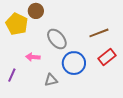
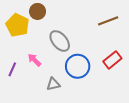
brown line: (99, 33) -> (108, 21), moved
pink arrow: (33, 57) -> (34, 60), turned 40
purple line: (12, 75) -> (12, 69), moved

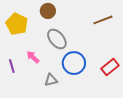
brown circle: (38, 11) -> (48, 11), moved
red rectangle: (112, 60) -> (110, 67), moved
purple line: (12, 69) -> (12, 66), turned -40

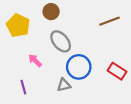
purple line: (12, 66) -> (23, 87), moved
red rectangle: (110, 67) -> (117, 71), turned 72
gray triangle: (51, 80) -> (64, 85), moved

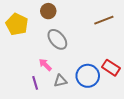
pink arrow: (35, 61) -> (45, 65), moved
blue circle: (79, 67) -> (88, 76), moved
purple line: (23, 87) -> (35, 83), moved

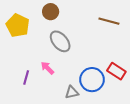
brown line: (104, 20) -> (109, 21), turned 36
gray triangle: (60, 81) -> (72, 92), moved
purple line: (35, 83) -> (26, 77), moved, turned 32

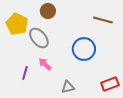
gray ellipse: (60, 41) -> (39, 38), moved
red rectangle: (116, 71) -> (110, 84), moved, turned -54
blue circle: (92, 80) -> (84, 49), moved

